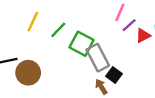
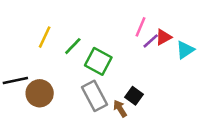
red triangle: (143, 36) -> (163, 37), moved
gray rectangle: (98, 58) -> (94, 96), moved

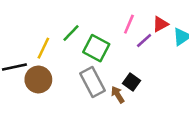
pink line: (140, 27) -> (129, 24), moved
yellow line: (45, 37) -> (43, 48), moved
purple line: (151, 41) -> (144, 41), moved

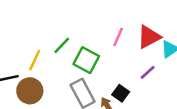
red triangle: (160, 24) -> (149, 37), size x1.5
purple line: (144, 41) -> (148, 72), moved

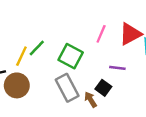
green line: (62, 45) -> (37, 48), moved
purple line: (148, 72) -> (117, 68), moved, turned 49

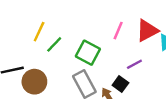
yellow line: (21, 56) -> (39, 32), moved
purple line: (117, 68) -> (134, 64), turned -35

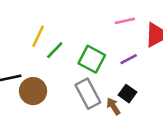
pink line: (118, 31) -> (125, 21), moved, turned 54
purple line: (134, 64) -> (129, 59), moved

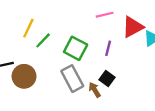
purple line: (129, 59) -> (108, 48), turned -48

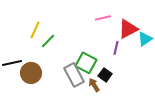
green square: (76, 48) -> (86, 63), moved
purple line: (108, 48) -> (116, 48), moved

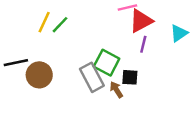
red triangle: (128, 29) -> (141, 21), moved
green line: (48, 41) -> (60, 25), moved
black square: (105, 75) -> (130, 77), turned -32

